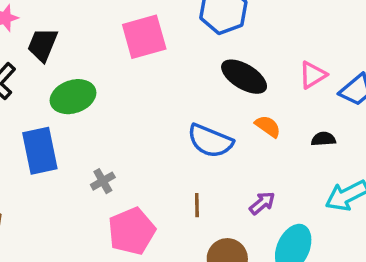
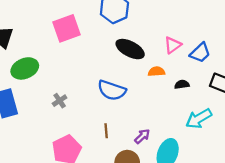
orange semicircle: (268, 126) -> (157, 72), moved, turned -35
gray cross: (103, 181) -> (60, 101), moved
purple arrow: (262, 203) -> (142, 136), moved

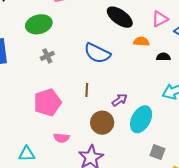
green ellipse: (25, 68) -> (39, 24), moved

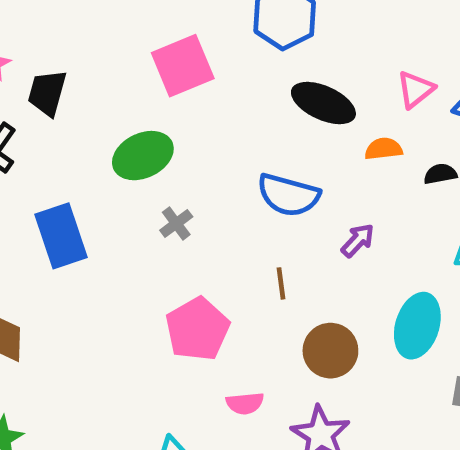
purple arrow: (120, 100) -> (358, 240), moved

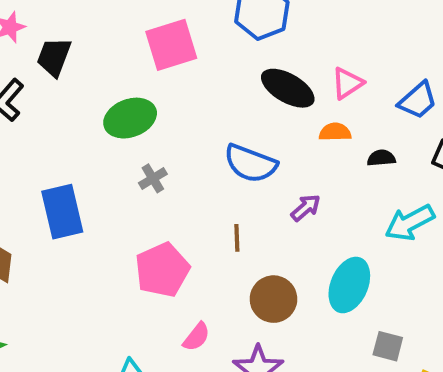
pink triangle: (415, 89) -> (347, 83), moved
blue rectangle: (61, 236) -> (62, 212), moved
pink semicircle: (245, 403) -> (197, 337), turned -52

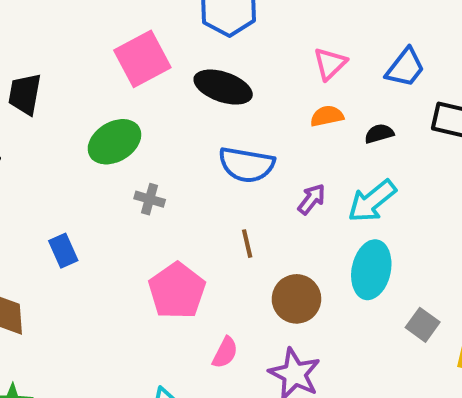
black ellipse: (288, 88) -> (223, 87), moved
gray cross: (153, 178) -> (150, 199), turned -32
blue rectangle: (62, 212) -> (63, 251), size x0.6
cyan arrow: (410, 223) -> (372, 201), moved
gray square: (388, 346) -> (423, 325), turned 32

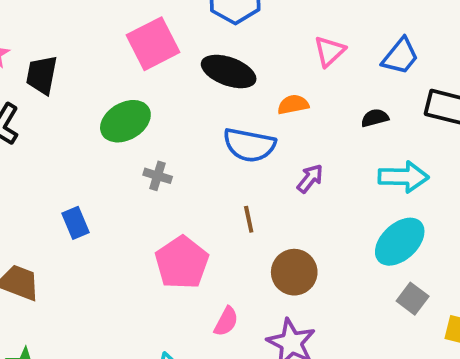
orange semicircle: (327, 116) -> (293, 105), moved
cyan arrow: (372, 201) -> (403, 177), moved, turned -141
cyan ellipse: (371, 270) -> (400, 242), moved, turned 34

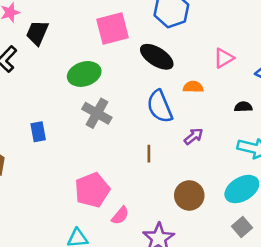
blue semicircle: (249, 145) -> (160, 106), turned 44
gray cross: (158, 176) -> (97, 113), size x1.6
pink pentagon: (182, 263) -> (92, 190), moved
brown circle: (294, 272) -> (189, 195), moved

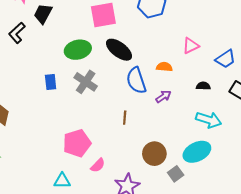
black ellipse: (157, 57) -> (119, 50), moved
blue rectangle: (38, 132) -> (51, 82), moved
purple arrow: (194, 136) -> (163, 96), moved
gray square: (242, 227) -> (176, 174), moved

